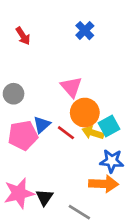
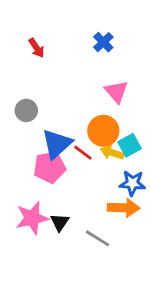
pink triangle: (71, 87) -> (116, 92), moved
blue triangle: (42, 125) -> (57, 144), size x1.6
pink pentagon: (23, 135) -> (50, 167), moved

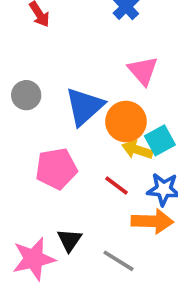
blue triangle: (57, 144) -> (85, 106), moved
red line: (83, 153) -> (117, 186), moved
pink star: (32, 218) -> (34, 259), moved

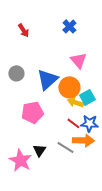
red line: (117, 186) -> (73, 123), moved
pink star: (34, 259) -> (20, 160), turned -30
gray line: (118, 261) -> (65, 147), moved

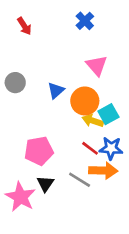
blue triangle: (47, 79) -> (56, 90), size x0.6
pink pentagon: (32, 112) -> (39, 151), moved

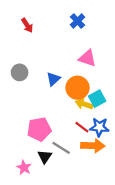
pink triangle: (97, 66) -> (87, 58), turned -30
gray line: (80, 180) -> (61, 148), moved
pink star: (20, 197) -> (24, 168), size x0.6

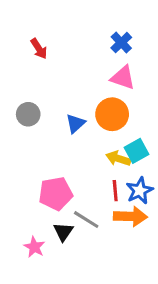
blue cross: (77, 21) -> (121, 43), moved
pink triangle: (87, 58) -> (123, 78), moved
orange circle: (77, 88) -> (112, 114), moved
red line: (82, 127) -> (115, 191), turned 48
blue star: (99, 127) -> (140, 191), turned -30

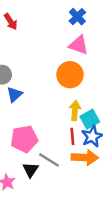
blue triangle: (75, 123) -> (14, 94), moved
cyan square: (137, 151) -> (90, 119), moved
yellow arrow: (118, 158) -> (75, 111), turned 78

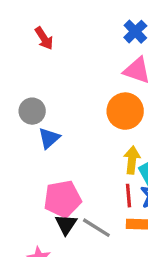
black triangle: (30, 170) -> (66, 224), moved

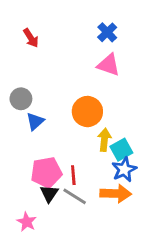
orange circle: (125, 111) -> (87, 112), moved
red line: (129, 196) -> (73, 175), moved

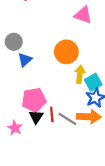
red line: (73, 175) -> (52, 115), moved
gray line: (75, 196) -> (67, 119), moved
pink star: (27, 222) -> (15, 128), moved

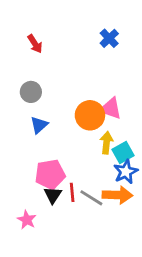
pink triangle: (83, 15) -> (111, 108), moved
gray circle: (14, 42) -> (31, 92), moved
pink star: (15, 128) -> (27, 220), moved

